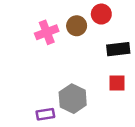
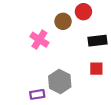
pink cross: (47, 32) -> (39, 40), moved, turned -36

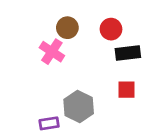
red circle: (83, 12) -> (111, 29), moved
brown circle: (63, 21) -> (67, 28), moved

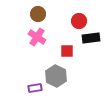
brown circle: (67, 28) -> (38, 14), moved
red square: (126, 90) -> (67, 51), moved

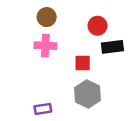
pink cross: (37, 37) -> (45, 46), turned -30
gray hexagon: (56, 76) -> (88, 94), moved

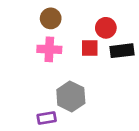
red square: (83, 63) -> (90, 48), moved
gray hexagon: (88, 94) -> (71, 96), moved

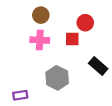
black rectangle: (122, 51) -> (98, 66), moved, turned 48
purple rectangle: (47, 118) -> (20, 95), moved

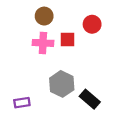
red square: (72, 39) -> (68, 39), moved
black rectangle: (98, 66) -> (90, 99), moved

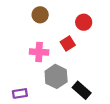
red square: (68, 39) -> (68, 43), moved, turned -32
pink cross: (43, 43) -> (39, 52), moved

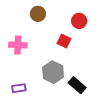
red square: (68, 43) -> (64, 41), turned -32
pink cross: (39, 52) -> (18, 45), moved

